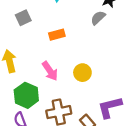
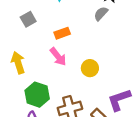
pink arrow: (50, 71) -> (58, 57), moved

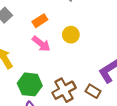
yellow circle: (90, 68) -> (71, 35), moved

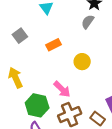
pink arrow: (41, 44) -> (62, 89), moved

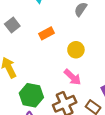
pink arrow: (62, 89) -> (72, 77), moved

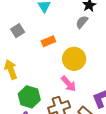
yellow circle: (76, 50) -> (74, 59), size x1.5

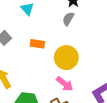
orange rectangle: (48, 41) -> (37, 44), turned 40

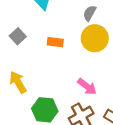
yellow circle: (66, 58) -> (95, 38), moved

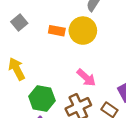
yellow circle: (95, 38) -> (83, 31), moved

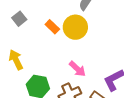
orange rectangle: (57, 31) -> (52, 27), turned 32

